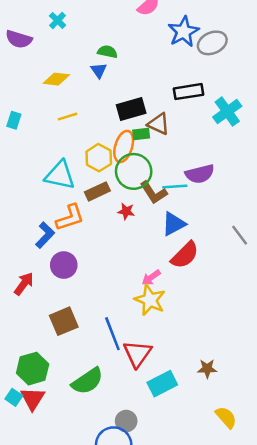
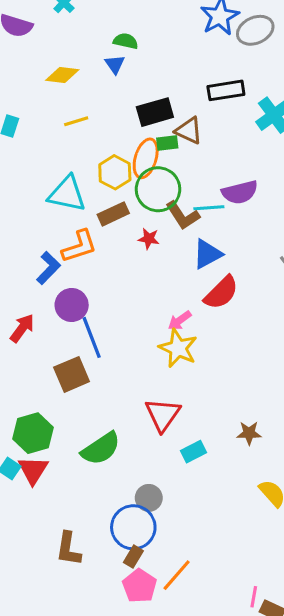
blue line: (112, 334) -> (92, 337), moved
cyan rectangle: (162, 384) -> (194, 452), size x0.7

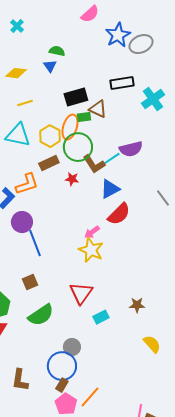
cyan triangle: (67, 194) -> (18, 135), moved
cyan line: (209, 208) -> (111, 159), turned -30
brown square: (72, 374) -> (30, 282), moved, size x0.7

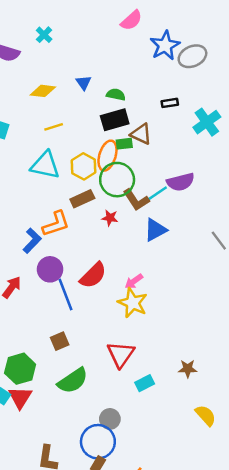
green semicircle: (57, 51) -> (116, 95), moved
black rectangle: (122, 83) -> (170, 103), size x0.6
red semicircle: (119, 214) -> (93, 275), moved

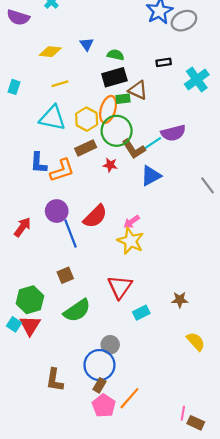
blue L-shape: (32, 241) -> (39, 163), moved, turned 140

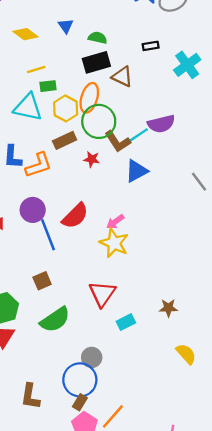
yellow diamond: (50, 52) -> (26, 34), turned 30
green rectangle: (123, 99) -> (48, 86), moved

